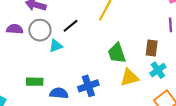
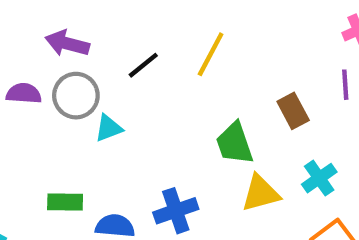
black line: (70, 26) -> (143, 65), moved
brown rectangle: (152, 48) -> (293, 111), moved, turned -35

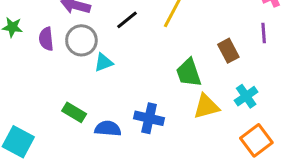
purple semicircle: (24, 93) -> (46, 39), turned -100
green rectangle: (65, 202) -> (74, 112), turned 30
blue cross: (176, 211) -> (149, 118), turned 32

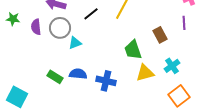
blue semicircle: (108, 129) -> (78, 74), moved

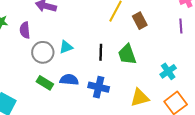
black line: (91, 14) -> (101, 52), moved, turned -49
gray circle: (60, 28) -> (43, 52), moved
brown rectangle: (160, 35) -> (140, 21), moved
yellow triangle: (145, 73) -> (140, 98), moved

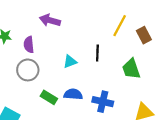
gray circle: (43, 52) -> (28, 70), moved
black line: (101, 52) -> (97, 53), moved

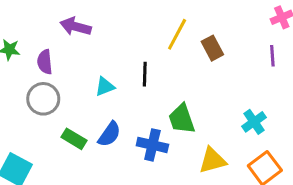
green trapezoid: (131, 69) -> (182, 119), moved
blue semicircle: (73, 94) -> (109, 134), turned 120

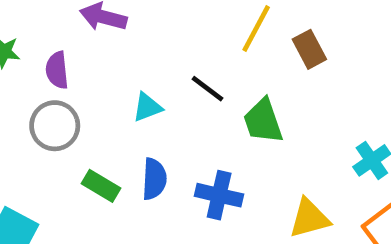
black line: (145, 74) -> (207, 89), turned -55
green trapezoid: (182, 119) -> (263, 121), moved
blue semicircle: (109, 134) -> (154, 179), turned -32

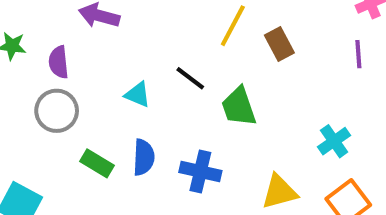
cyan triangle: (147, 107) -> (138, 95), turned 44

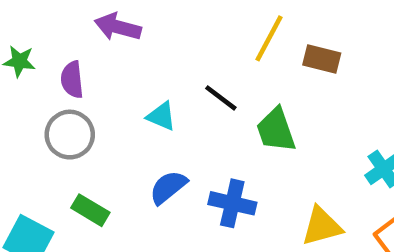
brown rectangle: (279, 44) -> (322, 59), turned -48
blue semicircle: (144, 157) -> (168, 187), turned -132
green rectangle: (97, 163) -> (90, 210), moved

